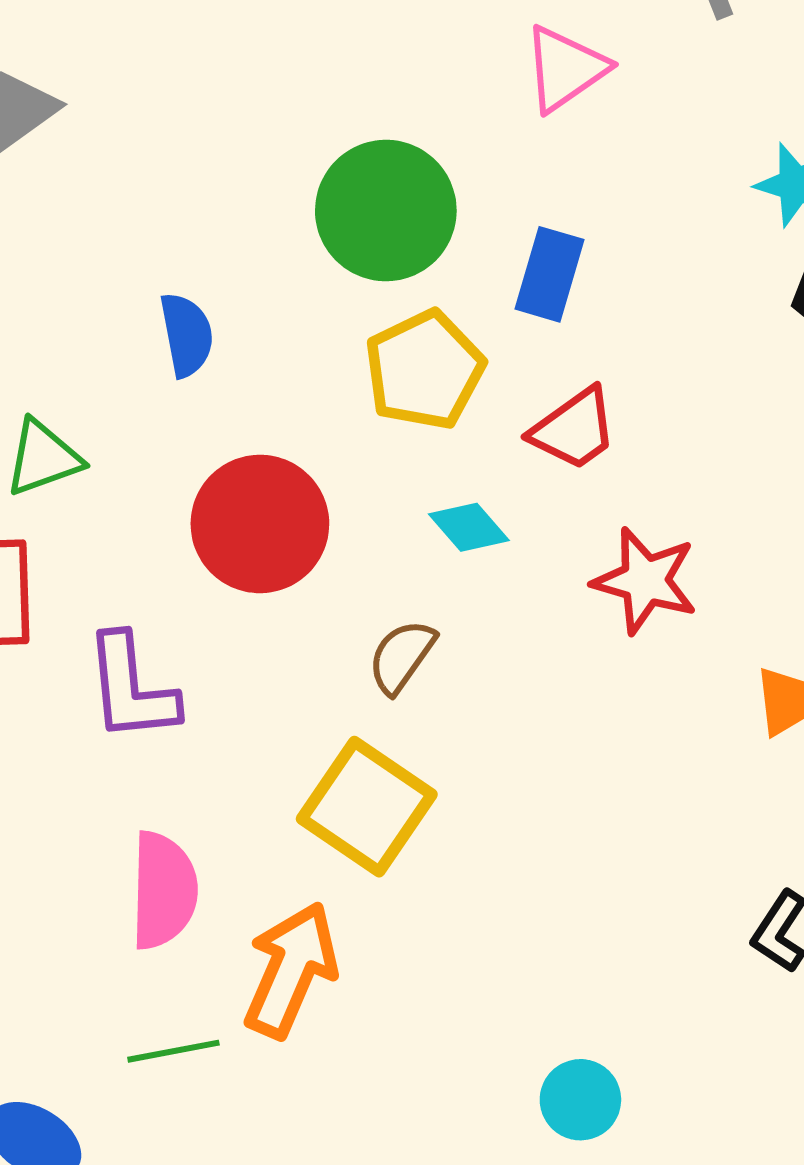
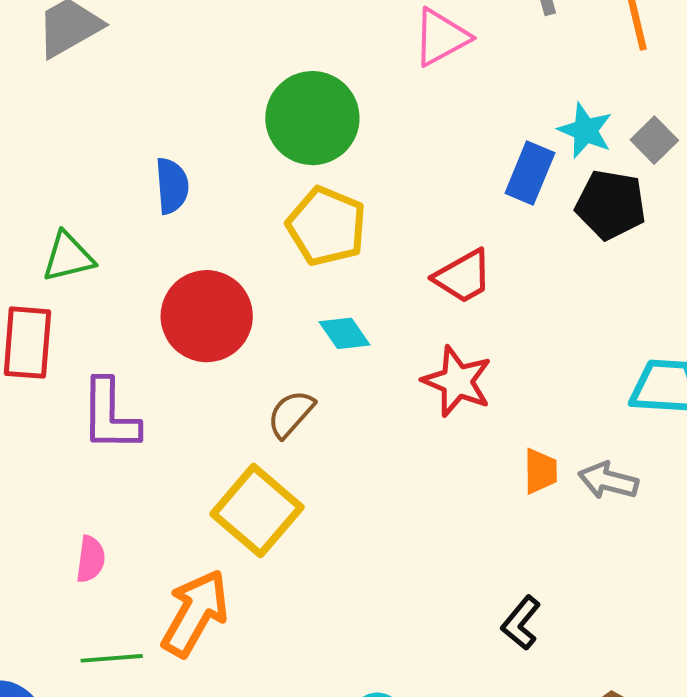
blue rectangle: (549, 274) -> (530, 173), moved
yellow pentagon: (424, 370) -> (326, 226), turned -30
red trapezoid: (574, 429) -> (463, 276), moved
pink semicircle: (163, 890) -> (91, 559), moved, size x0.6

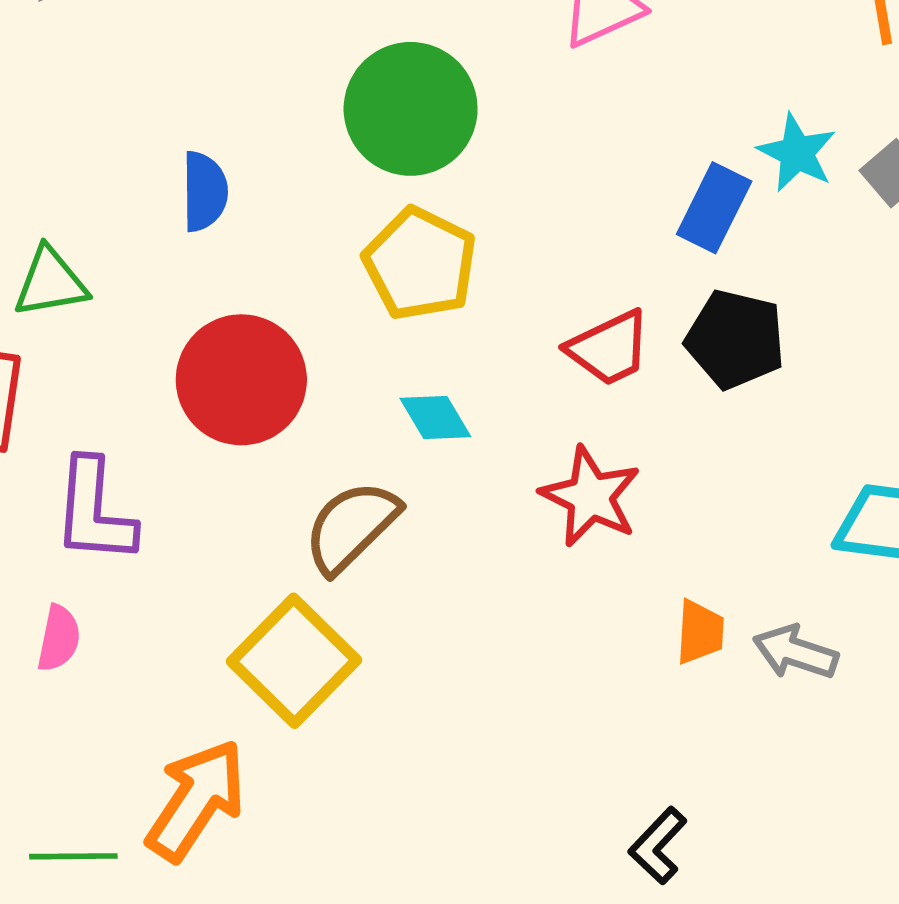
black pentagon: (611, 205) -> (735, 339), moved
brown semicircle: (291, 414) -> (351, 527), size x1.4
pink semicircle: (91, 559) -> (59, 638), moved

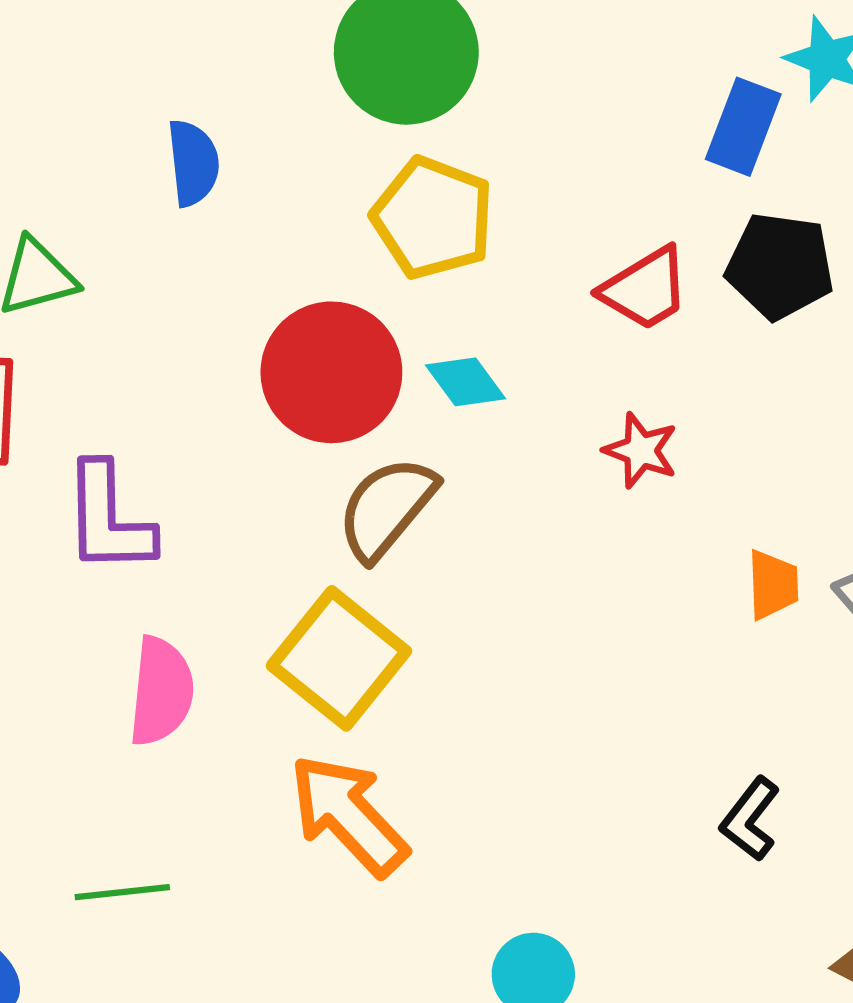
red circle: (241, 380) -> (331, 372), moved
red star: (591, 497) -> (641, 450), size x0.7
pink semicircle: (59, 638) -> (161, 691), moved, size x1.5
orange arrow: (196, 800) -> (348, 815), moved, turned -71

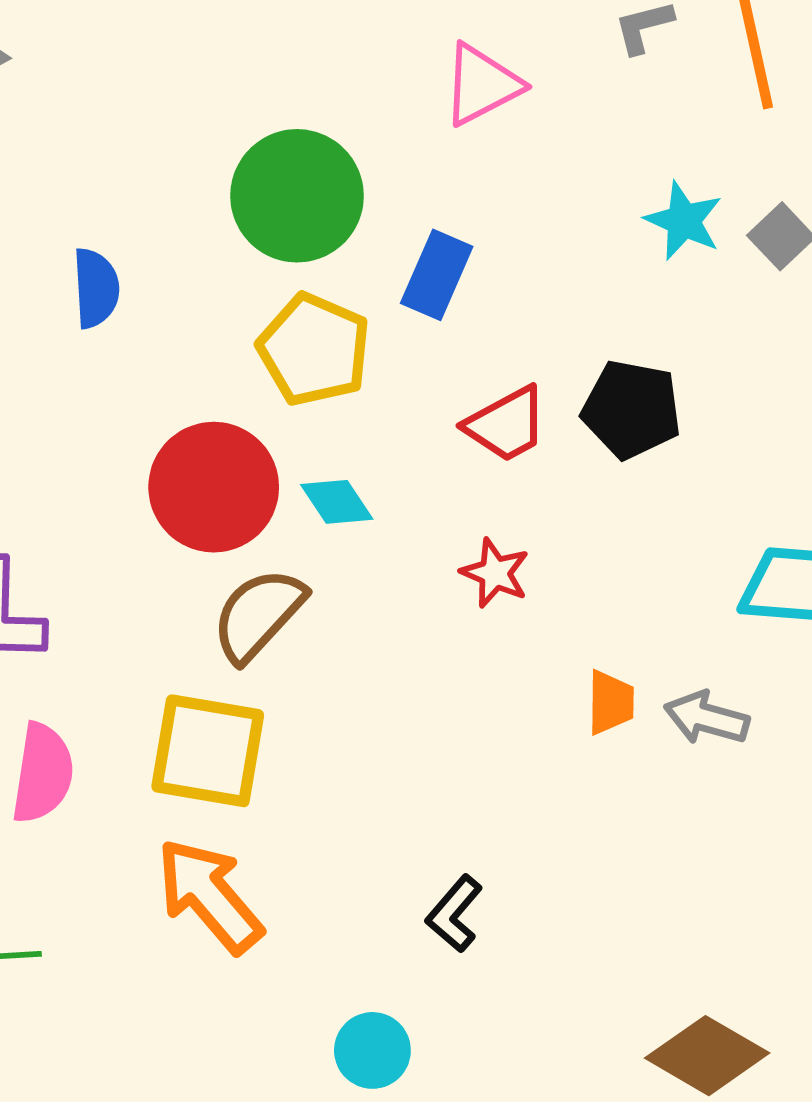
blue rectangle: (743, 127) -> (437, 275), moved
yellow square: (339, 658) -> (208, 751), turned -32
black L-shape: (750, 819) -> (454, 914), moved

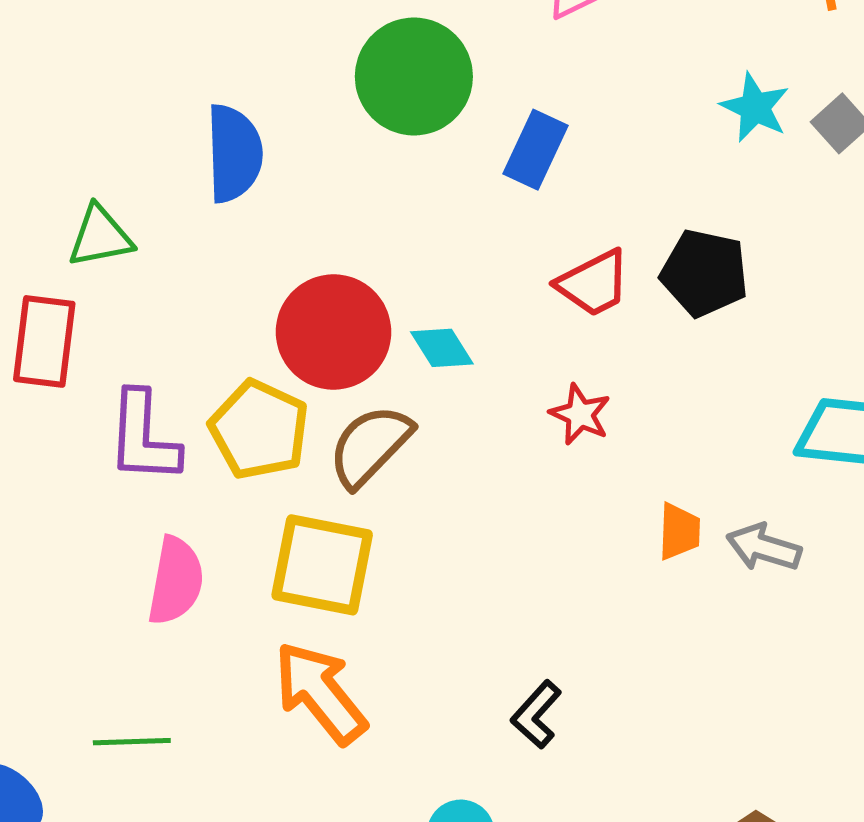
blue semicircle: (96, 288) -> (234, 153), size x1.4
yellow pentagon: (314, 349) -> (259, 430), moved

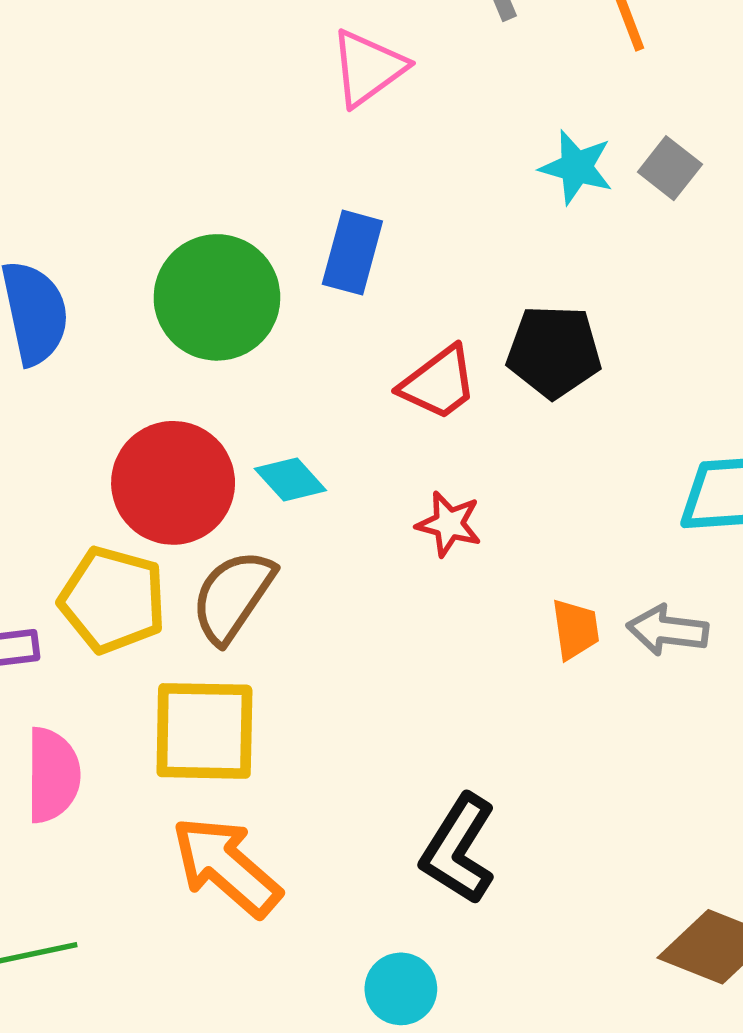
green circle: (414, 76) -> (217, 297), moved
black L-shape: (536, 715) -> (458, 849), size x1.5

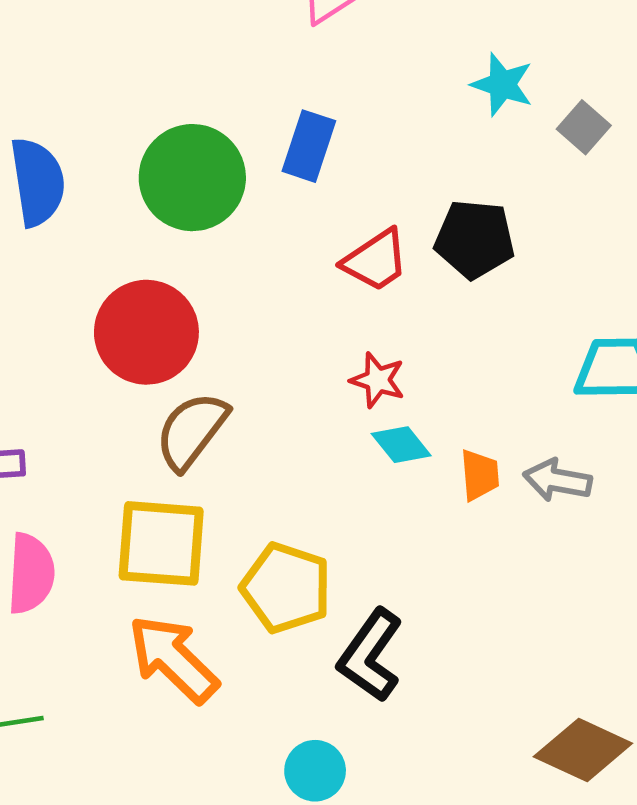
gray square: (670, 168) -> (584, 127), moved
cyan diamond: (290, 479) -> (401, 445), moved
yellow pentagon: (113, 600) -> (286, 588), moved

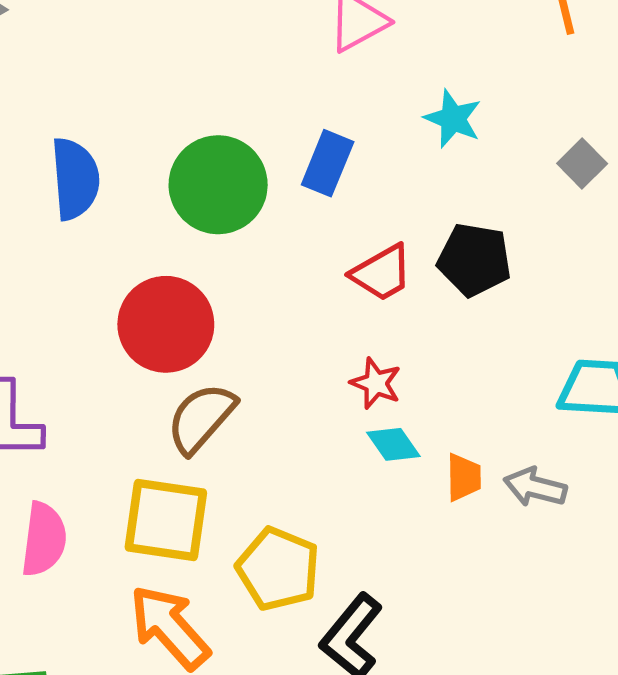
cyan star: (502, 85) -> (453, 119), moved

